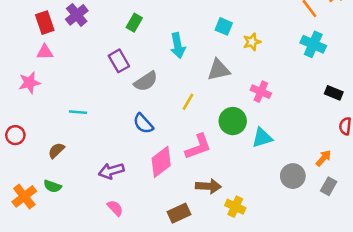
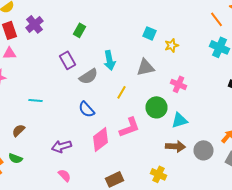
cyan arrow: (178, 46) -> (110, 60), moved
brown arrow: (208, 186) -> (176, 146), moved

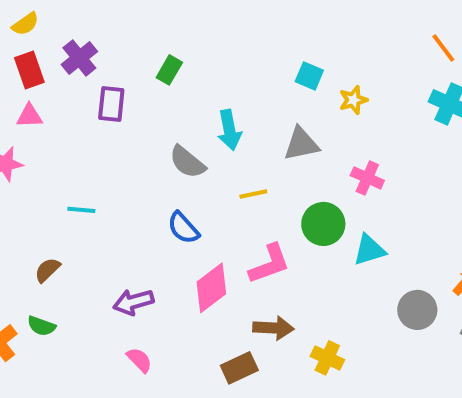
purple rectangle: (68, 60) -> (111, 104), moved, turned 36
gray semicircle: (88, 76) -> (187, 162), turned 72
yellow line: (122, 92) -> (253, 194), turned 48
brown arrow: (176, 146) -> (273, 328), moved

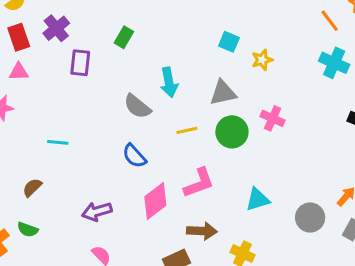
green circle: (323, 224) -> (232, 132), moved
cyan triangle: (369, 250) -> (258, 199), moved

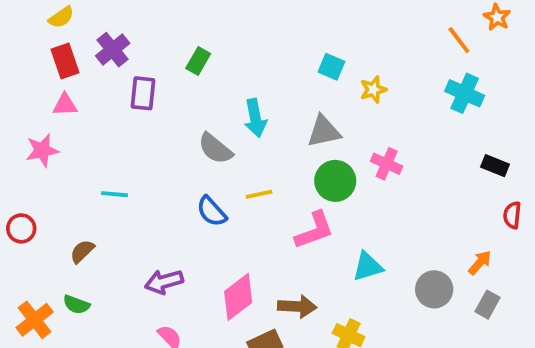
yellow line: (187, 130) -> (259, 194), moved
pink L-shape: (199, 183) -> (314, 230), moved
pink diamond: (155, 201) -> (238, 297), moved

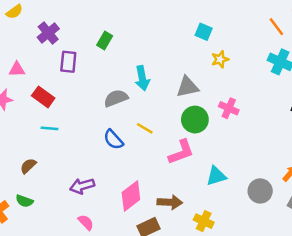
red rectangle: (65, 61) -> (43, 97), moved, turned -35
cyan square: (331, 67) -> (204, 32), moved
gray semicircle: (215, 149) -> (116, 98), turned 120
yellow line: (259, 194) -> (145, 128), turned 42

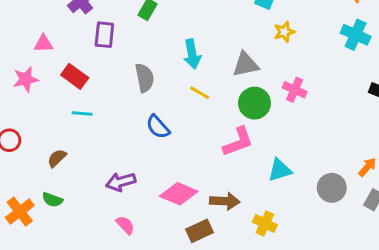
gray semicircle: (116, 98) -> (145, 78), moved, turned 100
yellow line: (145, 128) -> (200, 93), moved
pink diamond: (131, 196) -> (179, 194), turned 60

